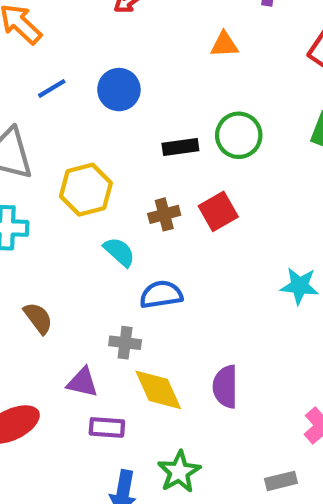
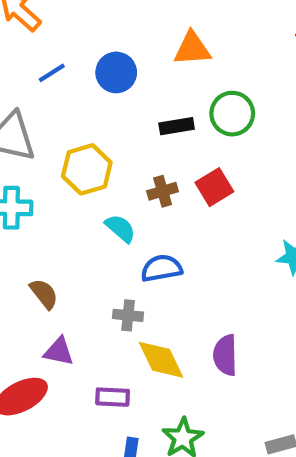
orange triangle: (224, 45) -> (192, 49), moved, size x1.4
purple triangle: (82, 382) -> (59, 351), moved

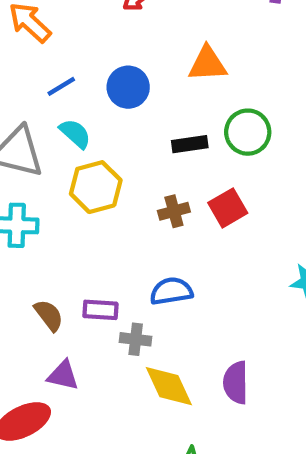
cyan semicircle: (120, 228) -> (75, 134), moved
purple rectangle: (113, 397) -> (100, 310), moved

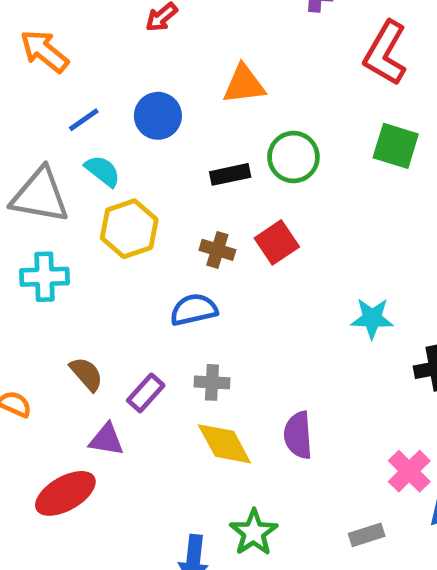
brown cross: (174, 211) -> (217, 250), turned 36
blue semicircle: (171, 291) -> (194, 310), moved
purple rectangle: (100, 310) -> (146, 393), moved, turned -48
gray cross: (136, 339) -> (212, 382), moved

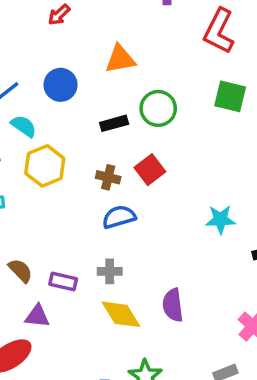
blue semicircle: (194, 310) -> (119, 217), moved
purple rectangle: (146, 393) -> (63, 282), turned 64

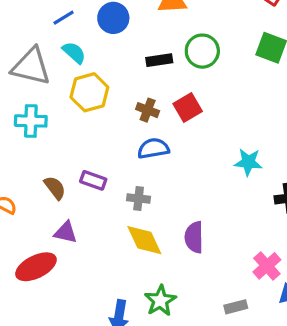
purple rectangle: (63, 282) -> (93, 180), moved

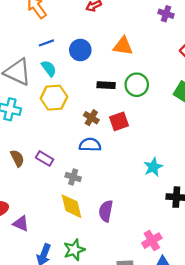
cyan star: (248, 162) -> (153, 167), turned 30
purple triangle: (66, 232) -> (21, 224), moved

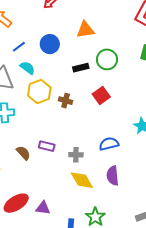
brown cross: (91, 118) -> (66, 101), moved
blue semicircle: (90, 145) -> (109, 144), moved

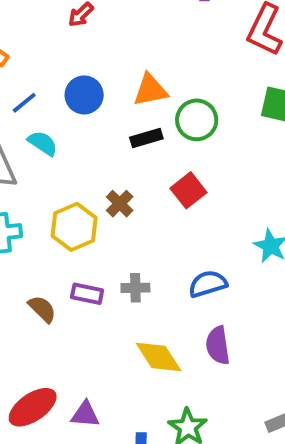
orange triangle: (85, 30) -> (150, 90), moved
yellow hexagon: (39, 92) -> (74, 227), moved
brown cross: (66, 101) -> (120, 204), turned 32
gray cross: (76, 155) -> (135, 288), moved

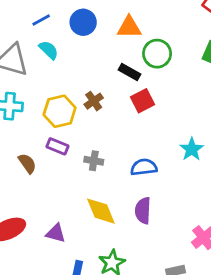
black rectangle: (146, 138) -> (130, 72), moved, turned 35
purple rectangle: (87, 294) -> (57, 146), moved
purple triangle: (85, 414) -> (56, 233), moved

